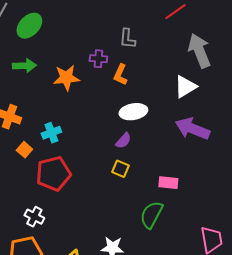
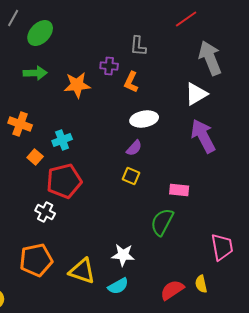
purple arrow: (192, 129) -> (203, 136), turned 40
white cross: (34, 217) -> (45, 212), moved

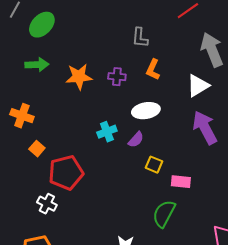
purple cross: (109, 66) -> (117, 77), moved
orange L-shape: (131, 82) -> (153, 70), moved
cyan cross: (62, 140) -> (107, 132), moved
yellow square: (131, 176) -> (154, 165), moved

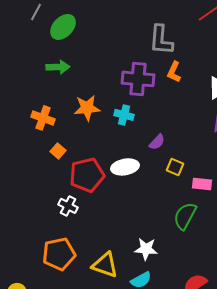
gray L-shape: (140, 38) -> (161, 40), size x1.5
orange star: (79, 77) -> (87, 108), moved
purple cross: (117, 77) -> (138, 79), size x1.8
white ellipse: (146, 111) -> (125, 167), moved
cyan cross: (107, 132) -> (124, 115), moved, turned 36

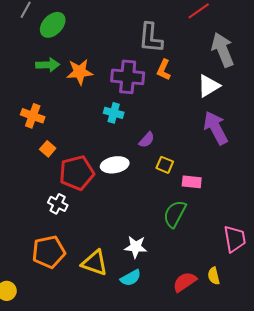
orange star: (87, 108) -> (80, 72), moved

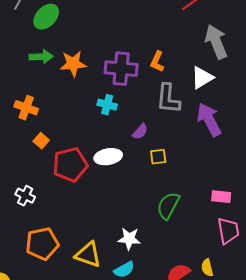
gray L-shape: (151, 38) -> (168, 99), moved
yellow square: (165, 165) -> (158, 157), turned -30
pink rectangle: (192, 182) -> (221, 197), moved
white cross: (58, 204) -> (25, 196), moved

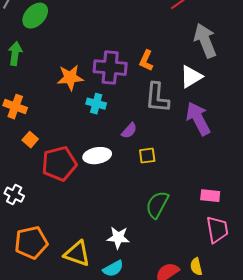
green arrow: (41, 57) -> (15, 54), moved, turned -80
orange star: (73, 64) -> (70, 78), moved

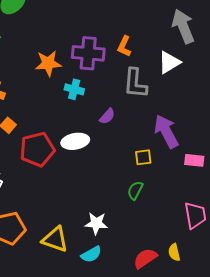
purple arrow: (198, 119) -> (166, 131), moved
yellow square: (147, 156) -> (143, 157), moved
pink rectangle: (210, 196) -> (194, 160), moved
green semicircle: (157, 205) -> (135, 190), size x0.7

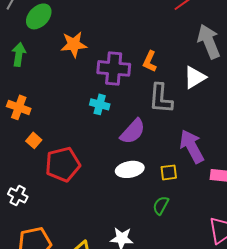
orange star: (48, 63) -> (74, 44), moved
purple semicircle: (107, 116) -> (133, 131), size x1.6
white ellipse: (75, 141) -> (130, 169), moved

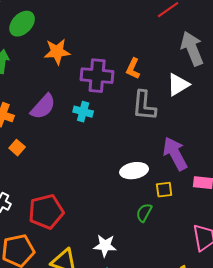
purple semicircle: (133, 131) -> (43, 107), moved
red pentagon: (63, 164) -> (46, 212), moved
white ellipse: (130, 169) -> (134, 171), moved
yellow square: (169, 172) -> (164, 190), moved

